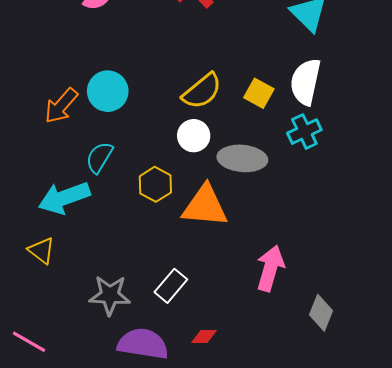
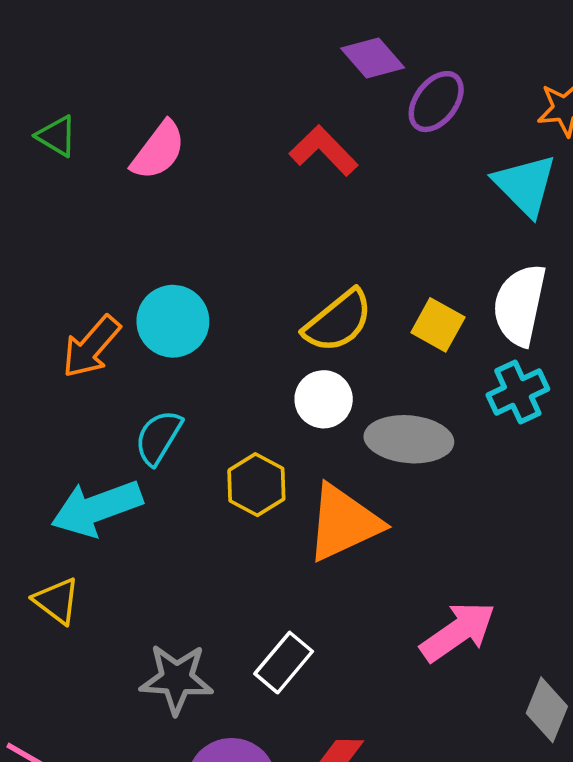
orange triangle: (205, 206) -> (344, 523), turned -30
pink arrow: (270, 268) -> (458, 632), turned 39

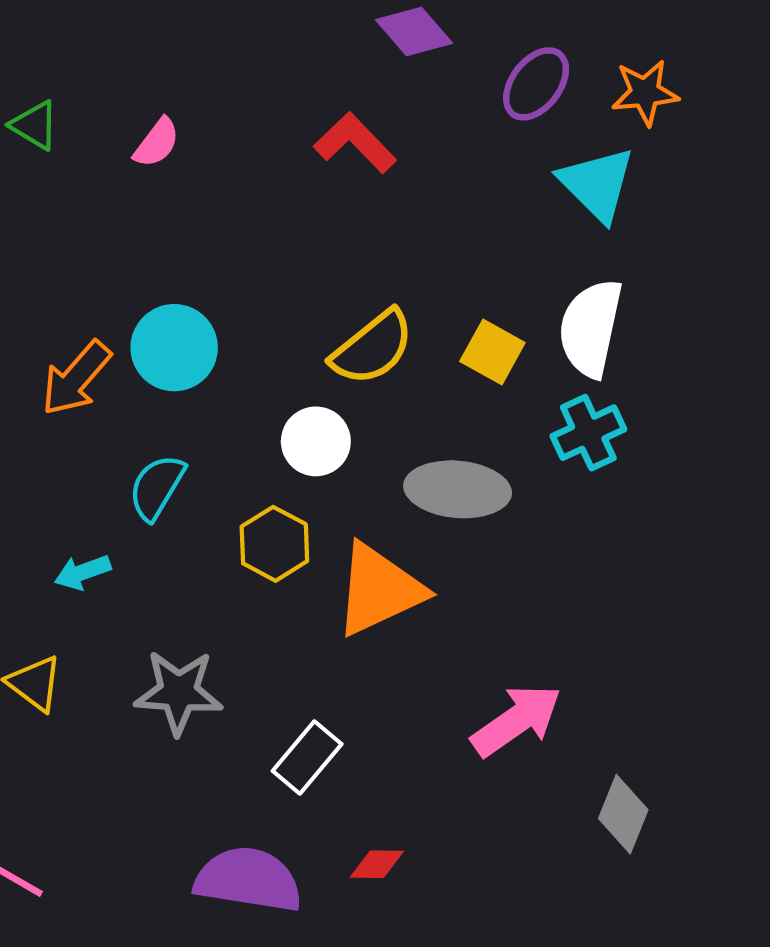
purple ellipse: (436, 102) -> (536, 84), moved
pink semicircle: (158, 151) -> (157, 143), size x0.7
white circle: (324, 399) -> (316, 441), moved
cyan arrow: (97, 508) -> (83, 572), size x0.5
gray star: (177, 679) -> (179, 692), moved

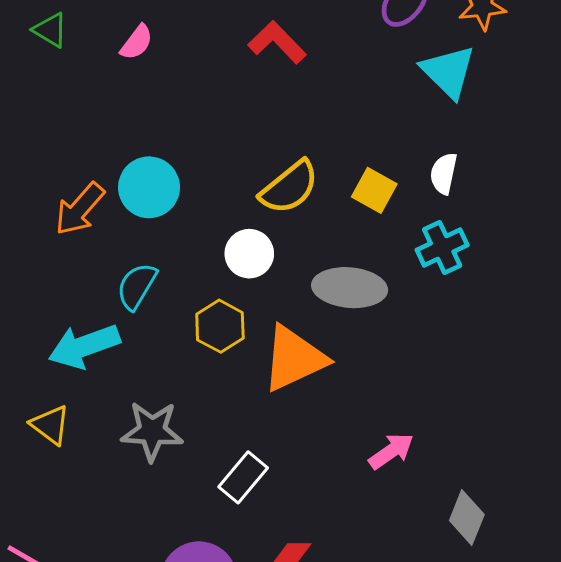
white semicircle: (591, 328) -> (444, 173), size x0.6
cyan arrow: (83, 572) -> (84, 346), size x1.8
pink arrow: (516, 720) -> (391, 451), size x0.7

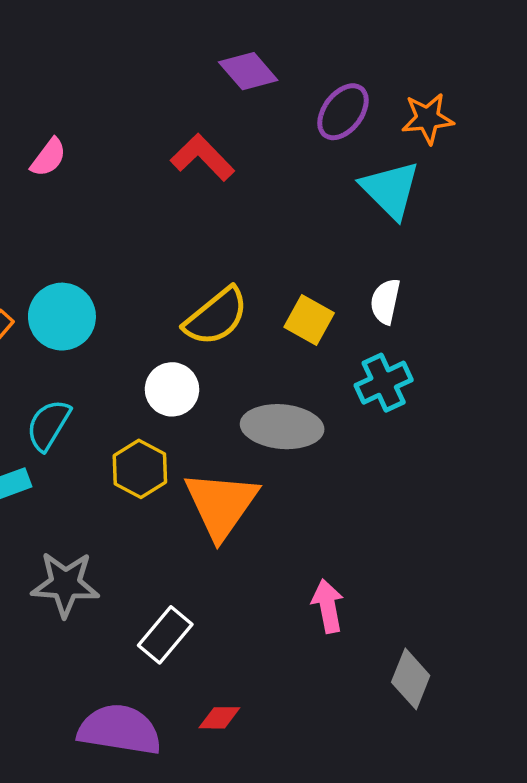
orange triangle: (294, 359) -> (221, 505), turned -30
pink arrow: (391, 451) -> (328, 606), turned -66

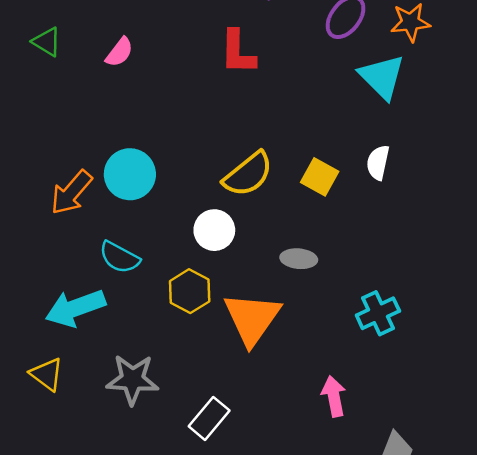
red L-shape: (202, 157) -> (238, 52), turned -135
cyan cross: (384, 383) -> (378, 313), moved
cyan semicircle: (48, 425) -> (119, 257), turned -93
gray ellipse: (282, 427) -> (299, 259), size x0.6

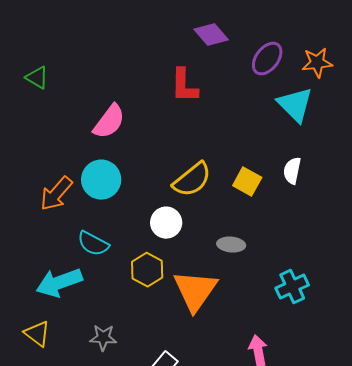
pink semicircle: (119, 52) -> (109, 122), moved, size x1.5
gray star: (132, 379) -> (103, 338), size x0.7

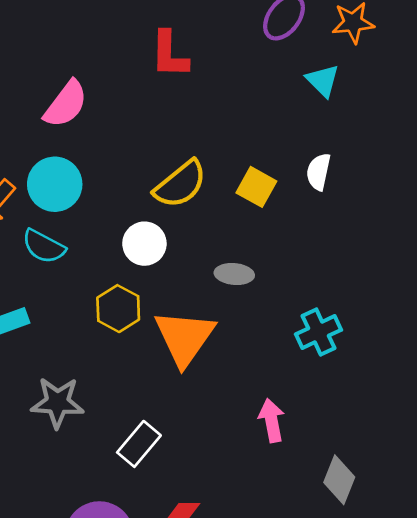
cyan triangle: (295, 105) -> (323, 81), size x0.7
cyan semicircle: (93, 244) -> (44, 246), moved
gray star: (103, 338) -> (57, 402), size x1.4

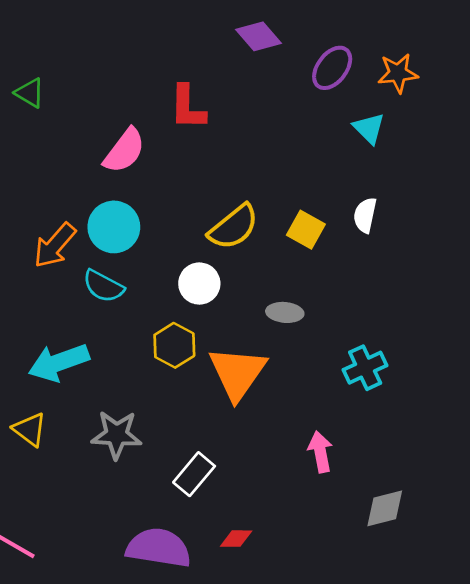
red L-shape: (169, 54) -> (188, 107), moved
gray diamond: (339, 480) -> (385, 508), turned 54

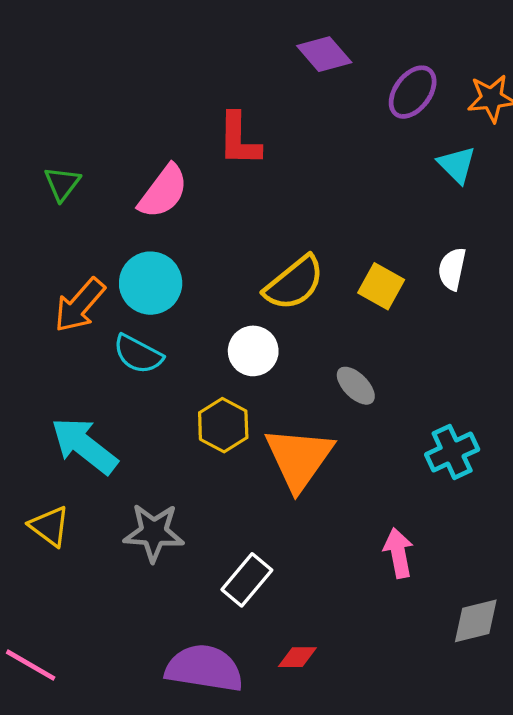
green triangle: (30, 93) -> (62, 184), moved, turned 36
gray ellipse: (285, 312) -> (356, 386), turned 40
cyan arrow: (59, 362) -> (84, 446), turned 58

